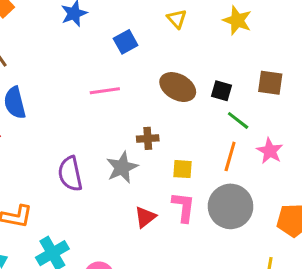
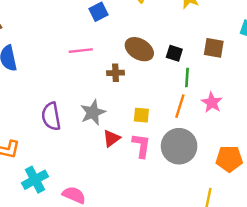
green line: (238, 120) -> (187, 77), turned 54
brown cross: (148, 138) -> (115, 73), moved
red triangle: (145, 217) -> (111, 138), moved

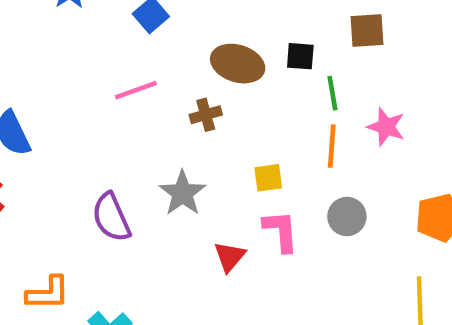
red triangle: (111, 138) -> (230, 256), moved
gray circle: (179, 146) -> (347, 217), size x0.6

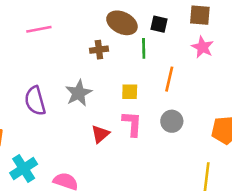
pink line: (136, 90) -> (39, 29), moved
green line: (332, 93) -> (144, 48), moved
pink star: (386, 127) -> (202, 47), moved

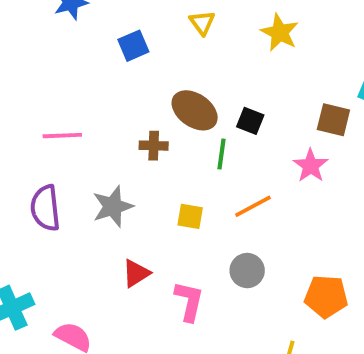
brown square: (200, 15) -> (333, 120), moved
pink line: (39, 29) -> (62, 136), moved
orange line: (169, 79) -> (253, 206), turned 40
pink L-shape: (132, 124) -> (189, 301), moved

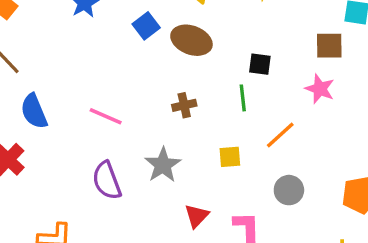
brown ellipse: (195, 110) -> (191, 40), moved
pink line: (62, 136) -> (106, 116), turned 40

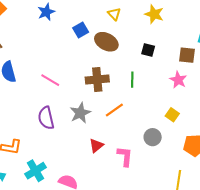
black square: (260, 64) -> (148, 50), moved
brown cross: (184, 105) -> (97, 79), size x1.6
orange line: (280, 135) -> (114, 110), moved
yellow square: (230, 157) -> (172, 115), moved, turned 32

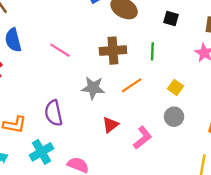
gray star: (80, 113) -> (93, 88), turned 30
yellow square: (172, 115) -> (175, 87), moved
purple semicircle: (46, 118) -> (54, 113), moved
pink L-shape: (125, 156) -> (143, 138), turned 45

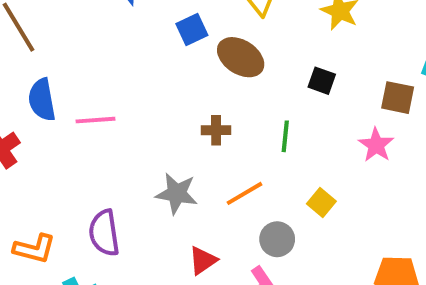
pink line: (60, 50) -> (95, 120), moved, turned -40
brown cross: (113, 51) -> (216, 130), size x0.6
gray circle: (174, 117) -> (277, 239), moved

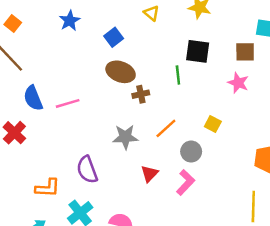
brown ellipse: (241, 57) -> (121, 72), moved
black square: (322, 81) -> (198, 51), size x1.5
green line: (285, 136) -> (178, 75), moved

